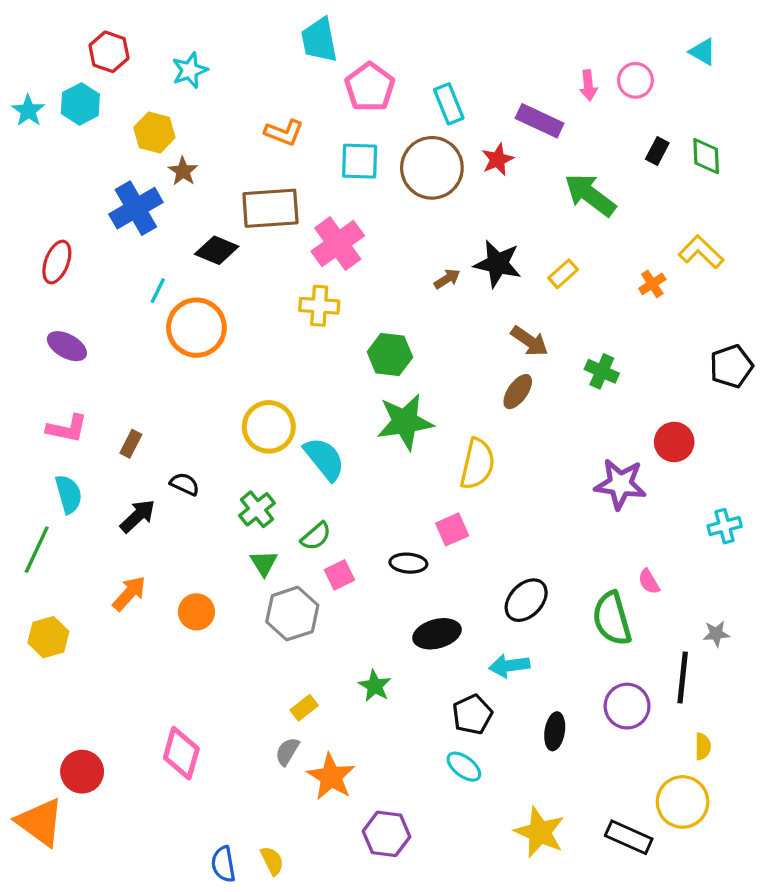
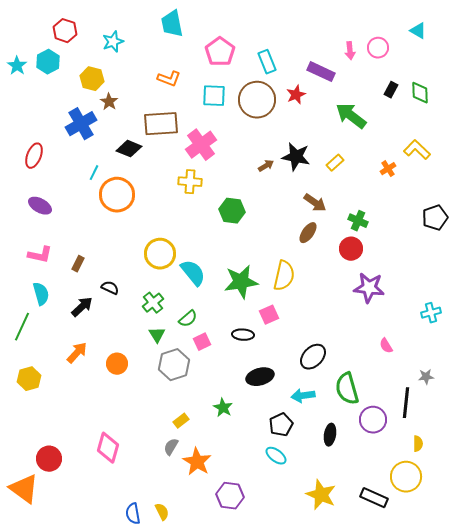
cyan trapezoid: (319, 40) -> (172, 24), moved
green star: (405, 422) -> (241, 282), moved
red circle: (674, 442) -> (351, 249), moved
green semicircle: (612, 619) -> (347, 389), moved

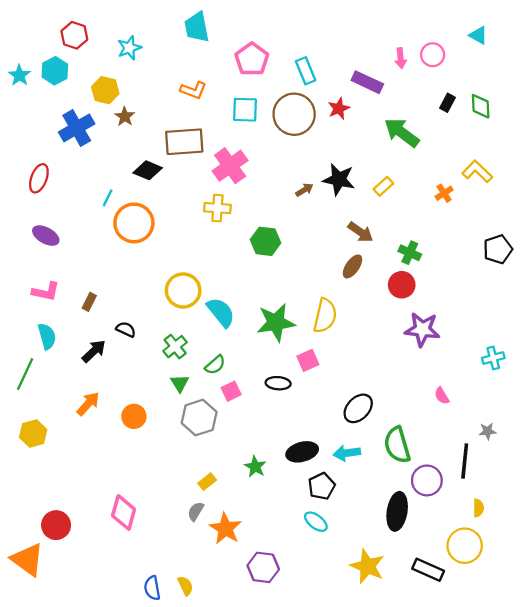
blue cross: (81, 124) -> (77, 128), moved
black ellipse: (260, 377) -> (302, 452), moved
black ellipse: (330, 435) -> (397, 511), moved, size x1.5

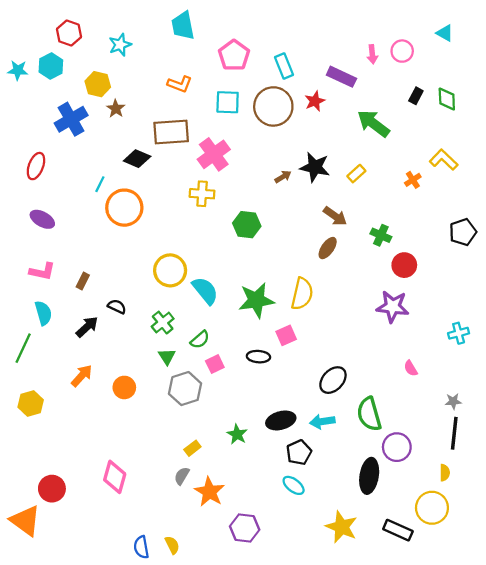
cyan star: (19, 75) -> (18, 70), turned -30
red circle: (402, 285) -> (404, 265), moved
black line: (465, 461) -> (454, 433), moved

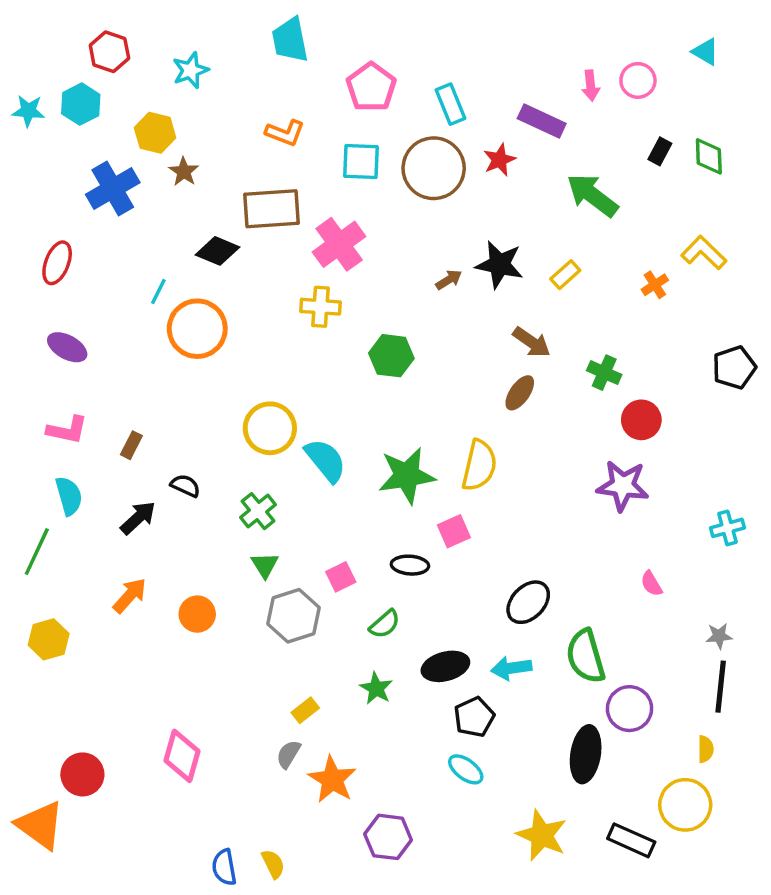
green semicircle: (200, 340) -> (385, 624), moved

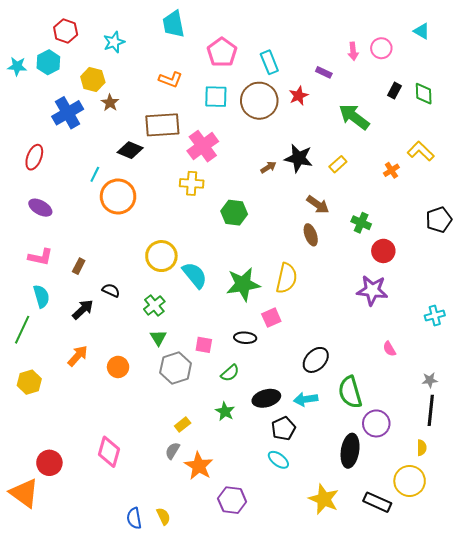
purple rectangle: (542, 121) -> (324, 72), size x0.6
brown ellipse: (520, 393) -> (311, 235), turned -55
pink square: (341, 577) -> (204, 345), turned 36

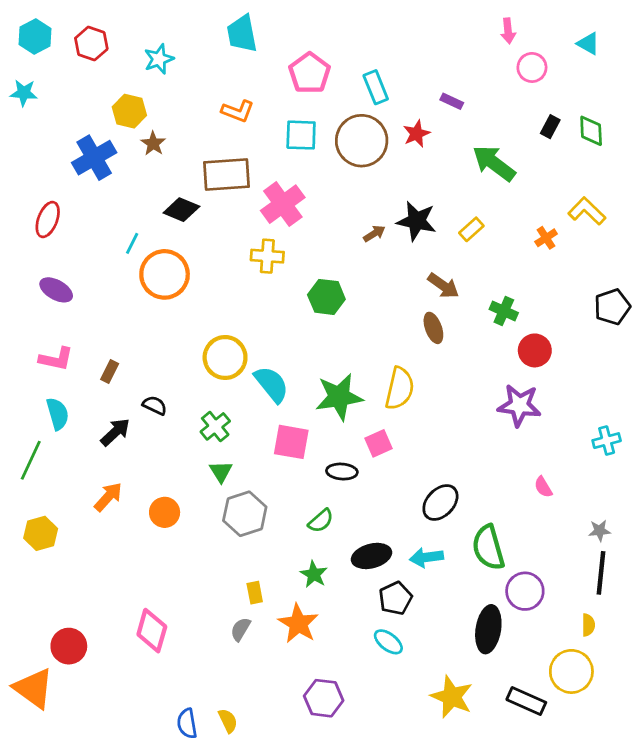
pink arrow: (353, 51) -> (508, 31), moved
cyan hexagon: (48, 62) -> (35, 37), moved
pink square: (204, 345) -> (291, 442), moved, size x1.5
yellow rectangle: (183, 424) -> (255, 593), turned -63
orange star: (199, 466) -> (298, 624), moved

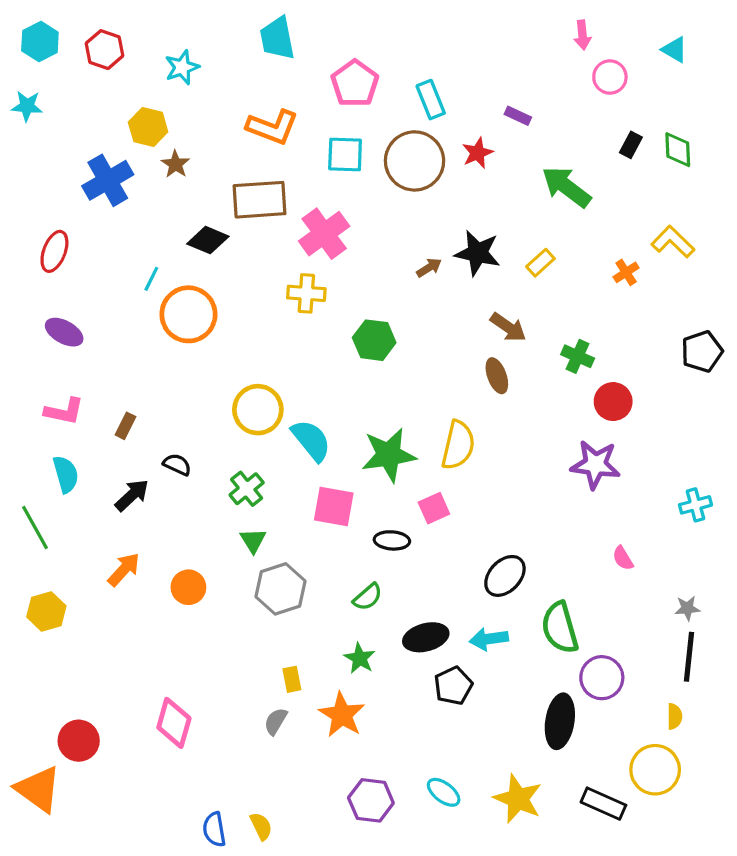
orange L-shape: (238, 111) -> (272, 127), size x1.4
green line: (31, 460) -> (35, 527), turned -54
cyan ellipse: (388, 642) -> (444, 792), moved

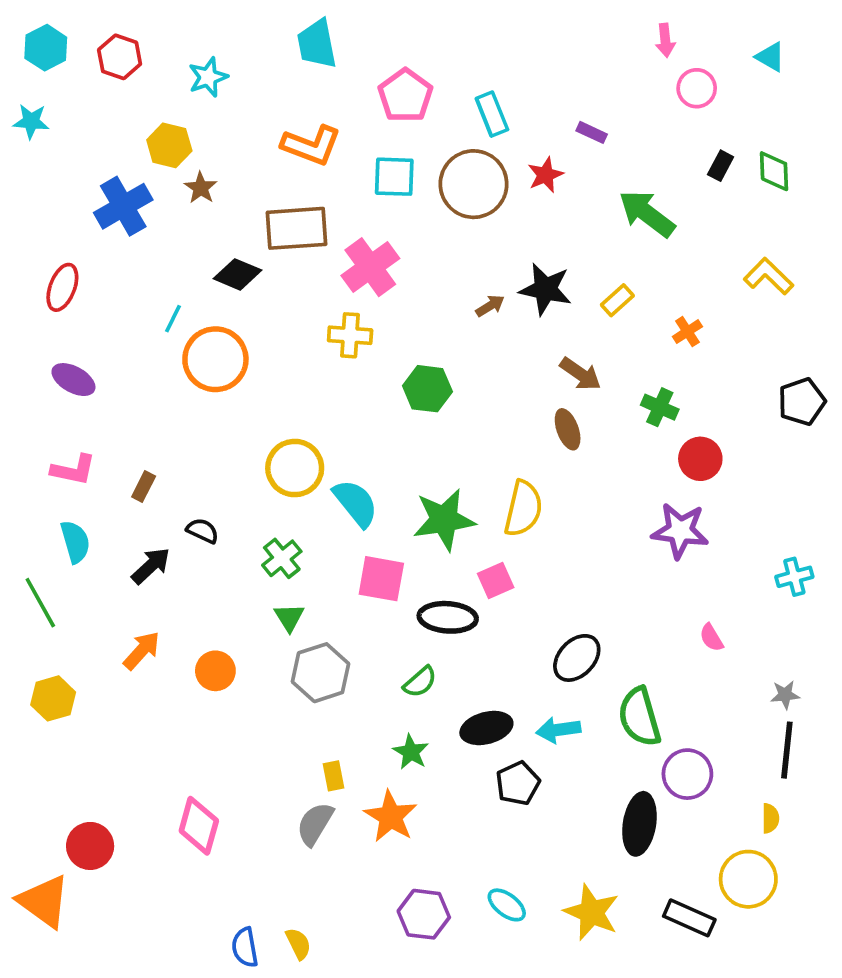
orange cross: (626, 272) -> (687, 332), moved
black ellipse: (392, 540) -> (448, 617), size x1.4
gray semicircle: (276, 721) -> (315, 824), size x1.4

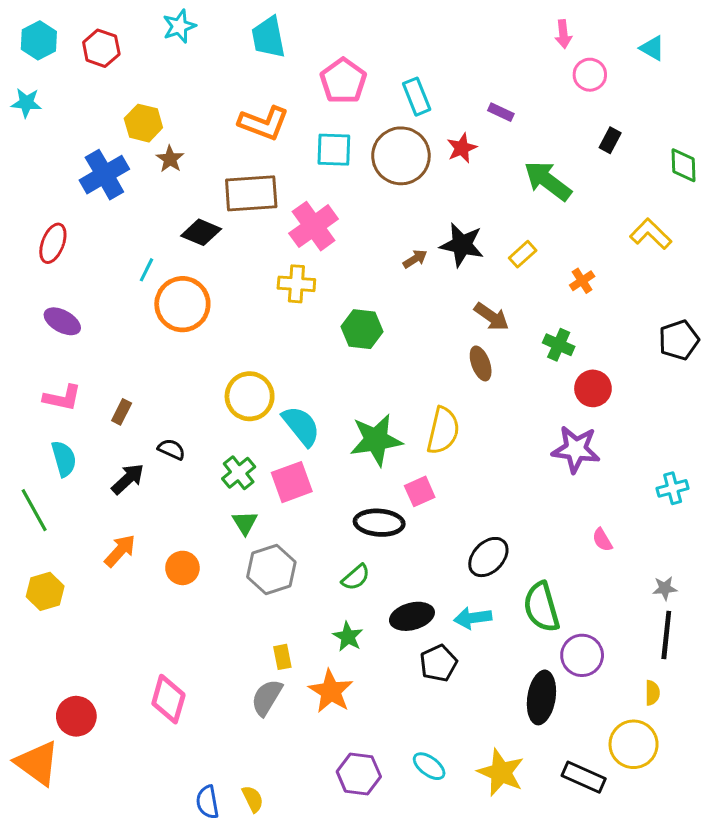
cyan star: (208, 77) -> (179, 26), moved
green diamond: (774, 171) -> (684, 165), moved
pink square: (381, 579) -> (292, 482), moved, turned -30

